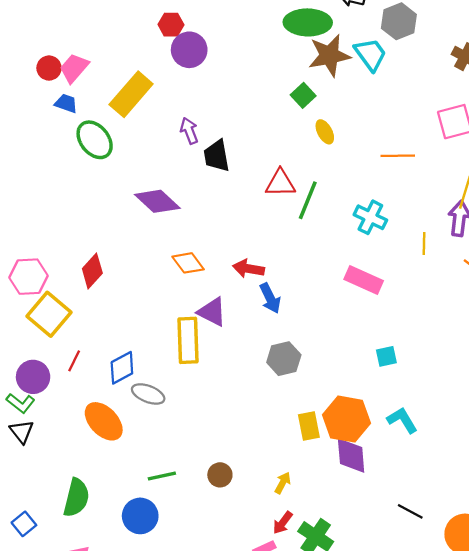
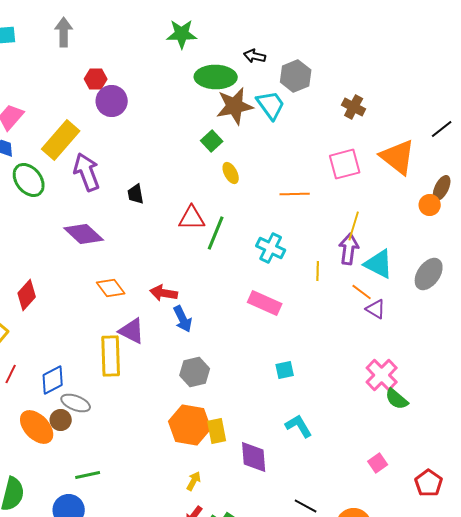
purple arrow: (189, 131) -> (87, 172), moved, size x1.6
black trapezoid: (217, 156) -> (136, 194), size x0.7
orange hexagon: (346, 419) -> (190, 425), moved
brown circle: (220, 475) -> (61, 420), moved

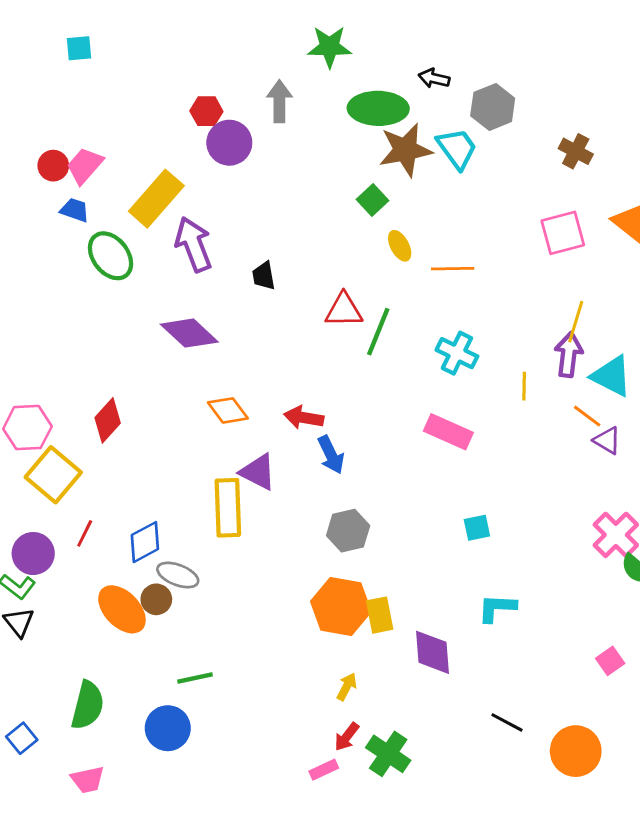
gray arrow: (64, 32) -> (279, 101), moved
orange line: (295, 194) -> (453, 269), moved
cyan L-shape: (299, 426) -> (497, 608), turned -56

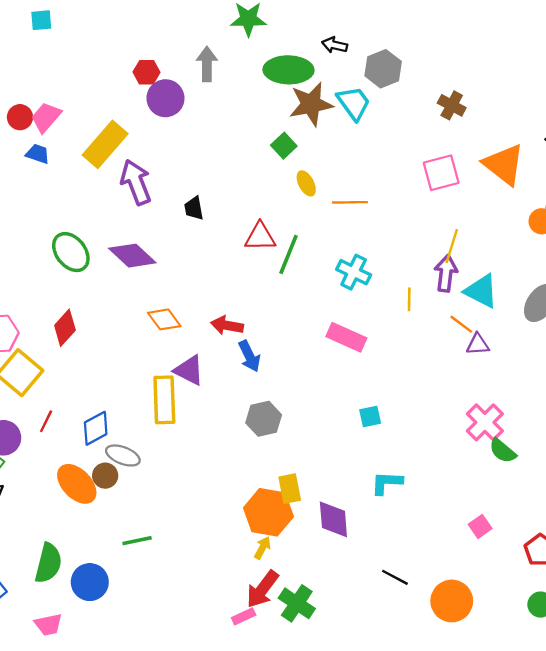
green ellipse: (111, 256) -> (71, 252), moved
purple triangle: (607, 440) -> (478, 344), turned -35
orange hexagon: (341, 606) -> (268, 512), moved
blue circle: (168, 728) -> (90, 582), moved
red arrow: (347, 737) -> (262, 589), size x1.6

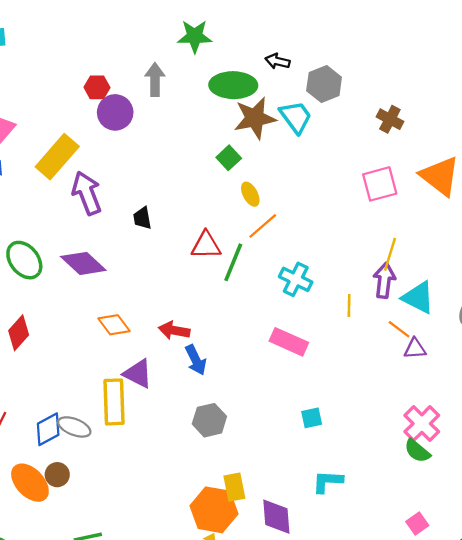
orange line: (350, 202) -> (263, 226), moved, turned -40
green semicircle: (503, 451) -> (417, 451), moved
gray ellipse: (123, 455) -> (74, 427), moved

